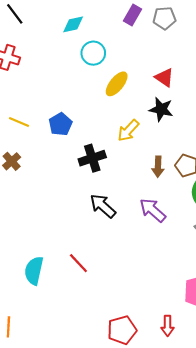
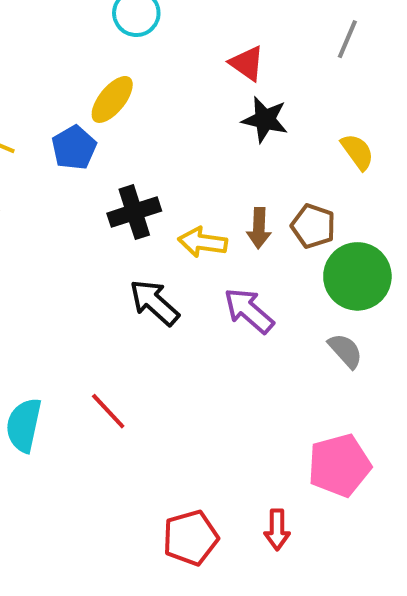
red triangle: (164, 78) -> (247, 63), moved
yellow ellipse: (117, 84) -> (112, 99), moved
yellow arrow: (128, 131) -> (203, 242), moved, turned 55

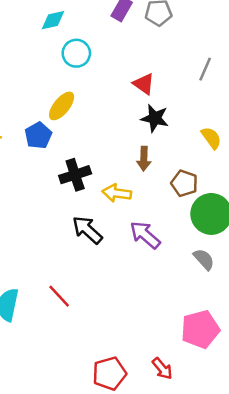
brown arrow: (259, 228) -> (144, 159), moved
red arrow: (277, 530) -> (162, 368), turned -40

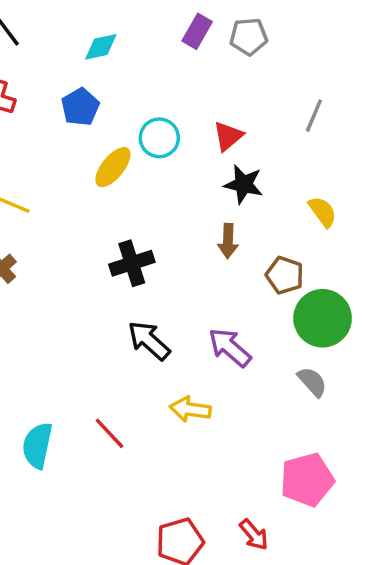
cyan circle: (76, 53) -> (159, 138), moved
red triangle: (144, 84) -> (228, 136), turned 45
blue pentagon: (38, 135) -> (80, 107), moved
yellow arrow: (117, 193) -> (190, 409), moved

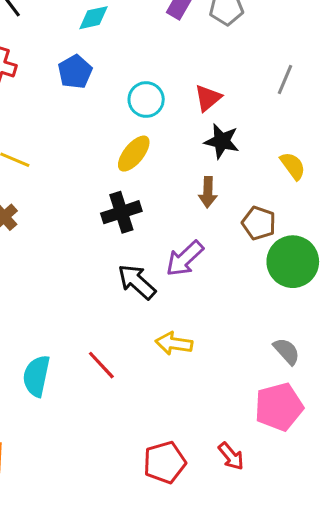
yellow ellipse: (113, 167) -> (134, 154), moved
purple arrow: (230, 347) -> (185, 259), moved, turned -84
gray semicircle: (312, 382) -> (287, 351), moved

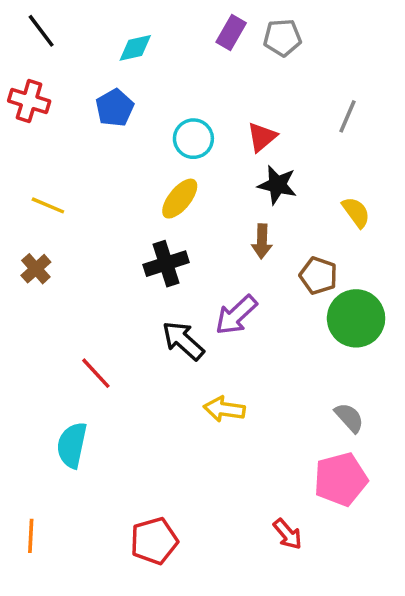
red line: (101, 365) -> (96, 373), moved
red pentagon: (165, 462) -> (154, 541), moved

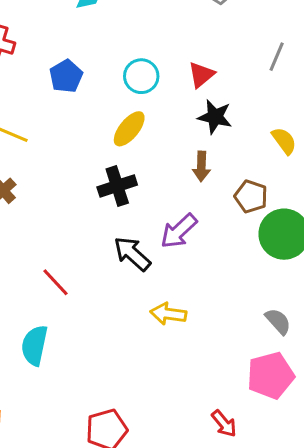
blue pentagon: (115, 108) -> (66, 76), moved

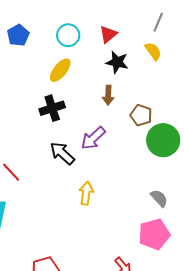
yellow semicircle: (284, 141) -> (153, 51), moved
yellow arrow: (168, 314) -> (86, 193), turned 90

